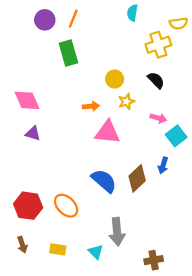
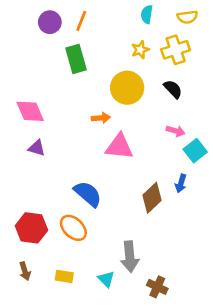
yellow semicircle: (179, 23) -> (187, 17), moved
yellow circle: (115, 79) -> (127, 88), size x1.6
yellow star: (126, 102) -> (140, 50), moved
blue semicircle: (104, 181) -> (88, 194), moved
brown cross: (154, 260) -> (157, 287), moved, turned 36

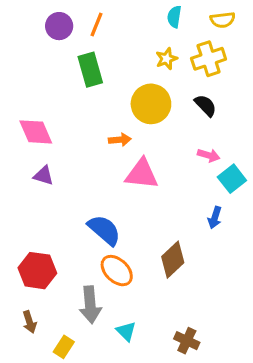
brown diamond: (152, 198) -> (173, 260), moved
orange ellipse: (73, 228) -> (117, 271), moved
gray arrow: (130, 257) -> (90, 305), moved
yellow rectangle: (64, 276) -> (64, 347), moved, turned -66

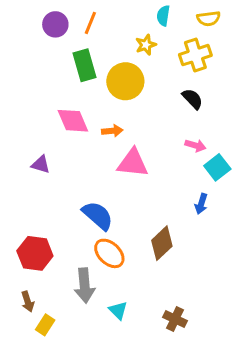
yellow star: (167, 59) -> (146, 45), moved
yellow circle: (151, 104) -> (125, 81), moved
pink diamond: (36, 132) -> (73, 121), moved
yellow rectangle: (64, 347) -> (45, 325), moved

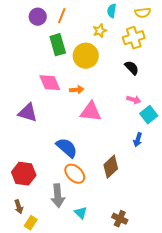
purple triangle: (41, 164) -> (28, 113), size x1.5

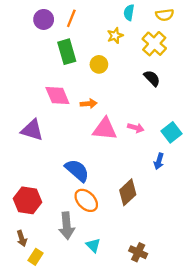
yellow cross: (134, 38) -> (154, 44), turned -30
yellow circle: (86, 56) -> (99, 64), size x0.6
pink arrow: (134, 100) -> (136, 128), moved

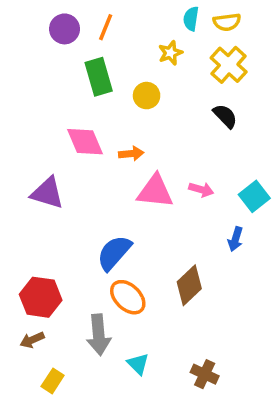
yellow semicircle: (165, 15) -> (227, 22), moved
blue semicircle: (77, 170) -> (114, 253), turned -90
brown arrow: (22, 238) -> (32, 340), moved, turned 84

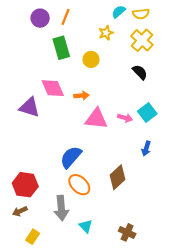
cyan semicircle: (191, 19) -> (119, 12), turned 40
purple triangle: (47, 193) -> (29, 107), moved
cyan square: (254, 196) -> (147, 113), moved

